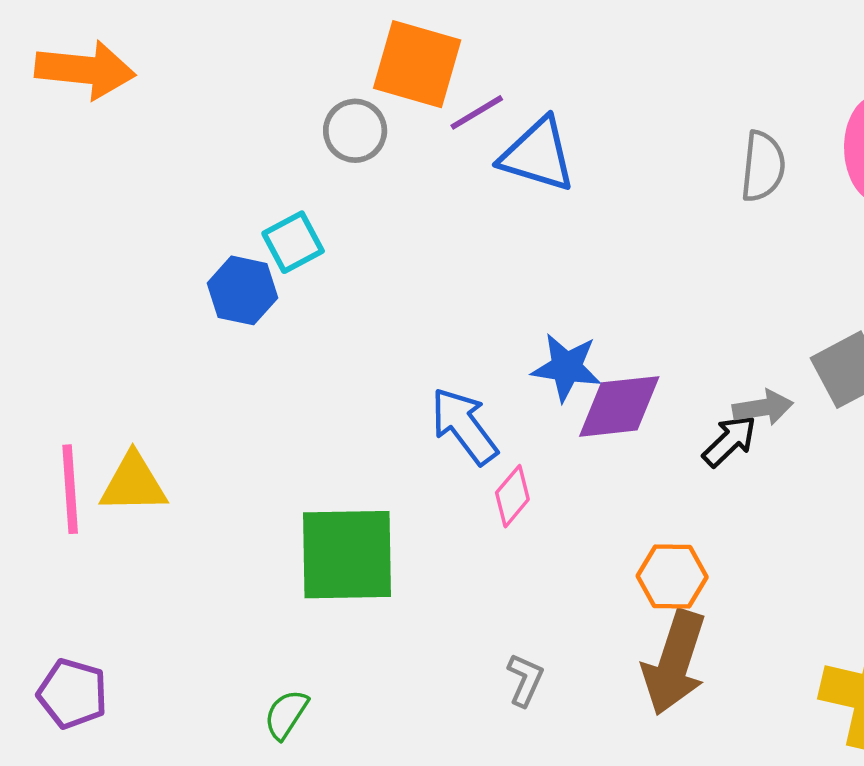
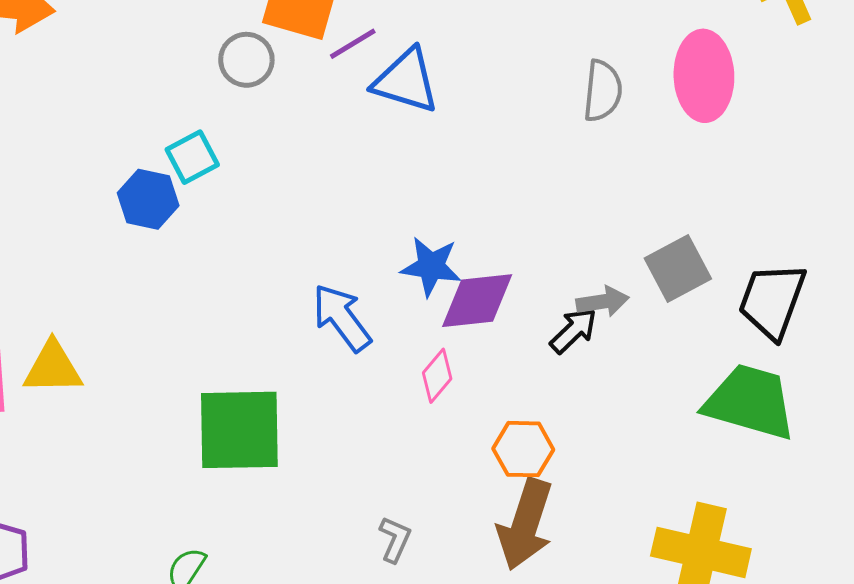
pink diamond: (512, 496) -> (437, 376), moved

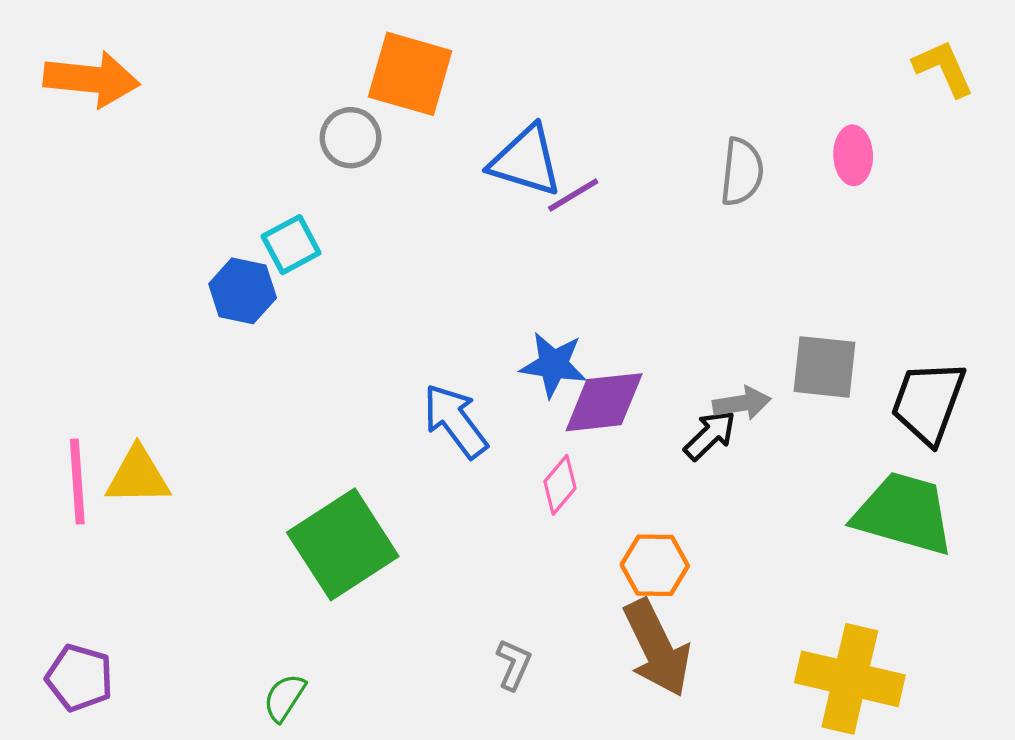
purple line: (353, 44) -> (573, 195), moved
pink ellipse: (704, 76) -> (853, 155), size x0.6
gray square: (678, 268) -> (824, 367), turned 34
green square: (239, 430) -> (343, 544), turned -32
brown arrow: (525, 524) -> (657, 648), turned -44

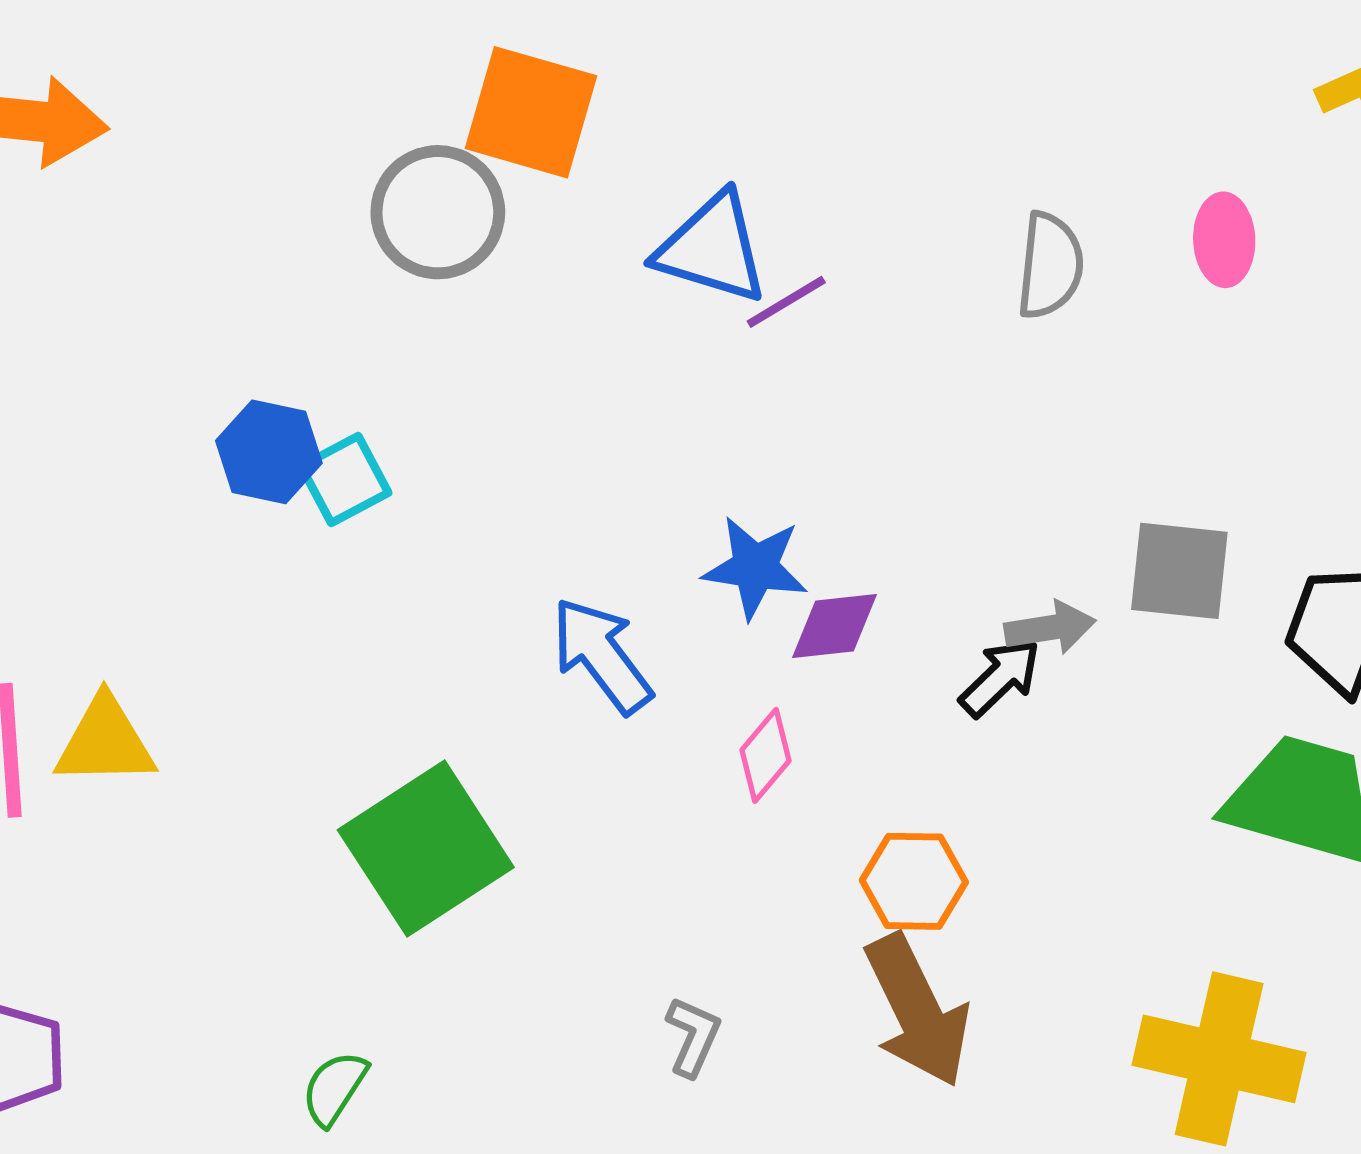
gray circle: (351, 138) -> (438, 212), size x1.4
cyan square: (291, 245) -> (345, 479), moved
purple diamond: (604, 402) -> (834, 626), size x0.7

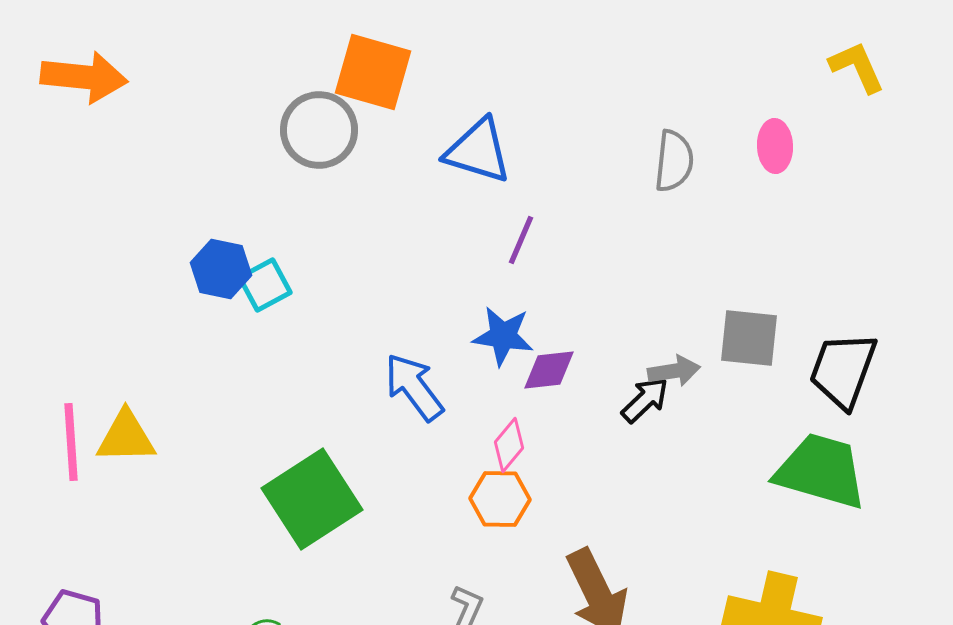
purple line: (786, 302) -> (521, 240), moved, turned -36
orange hexagon: (914, 881) -> (500, 499), moved

